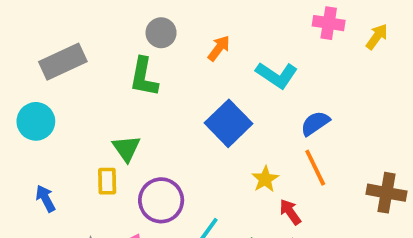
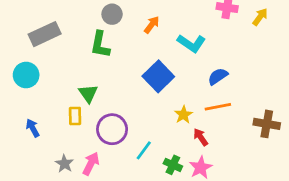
orange line: (315, 168) -> (218, 107), turned -75

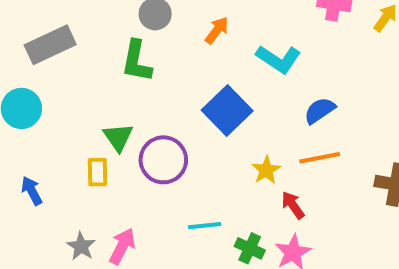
purple circle: (112, 129) -> (163, 160), moved
cyan line: (144, 150) -> (204, 226), turned 48

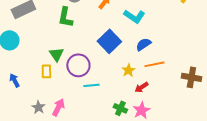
blue semicircle: (320, 110) -> (143, 44), moved
red arrow: (293, 205) -> (141, 87), turned -88
cyan line: (204, 226) -> (91, 85), moved

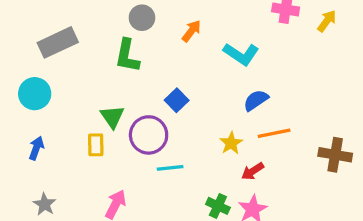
blue square: (109, 41) -> (177, 100), moved, size x0.6
blue arrow: (14, 80) -> (36, 148), moved, turned 48
gray star: (38, 107) -> (45, 204), moved

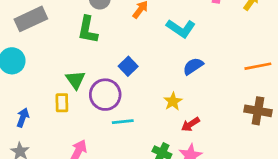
orange line: (274, 133) -> (258, 66), moved
blue arrow: (36, 148) -> (23, 118), moved

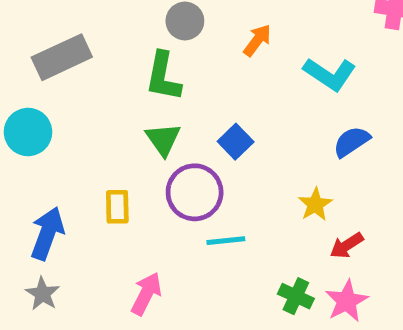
green triangle: (75, 80) -> (163, 139), moved
blue arrow: (23, 118) -> (47, 233), size x1.5

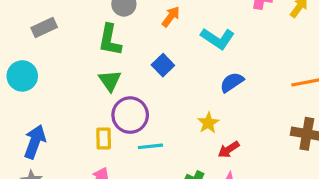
gray rectangle: (62, 57) -> (44, 28), size x0.7
blue square: (236, 142) -> (163, 65), moved
yellow rectangle: (117, 207) -> (104, 139), moved

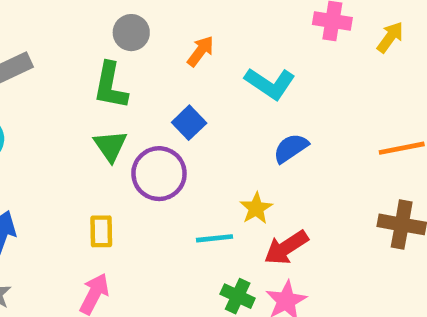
purple circle: (130, 115) -> (159, 174), moved
cyan line: (150, 146) -> (214, 238), moved
red arrow: (229, 149) -> (286, 248), size x1.4

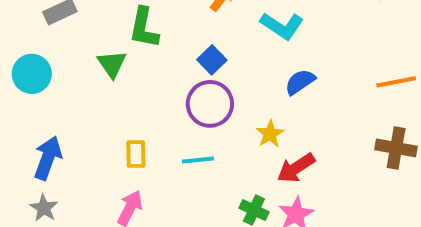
green triangle: (110, 146) -> (112, 64), moved
purple circle: (159, 174) -> (210, 104), moved
cyan line: (214, 238) -> (198, 160), moved

